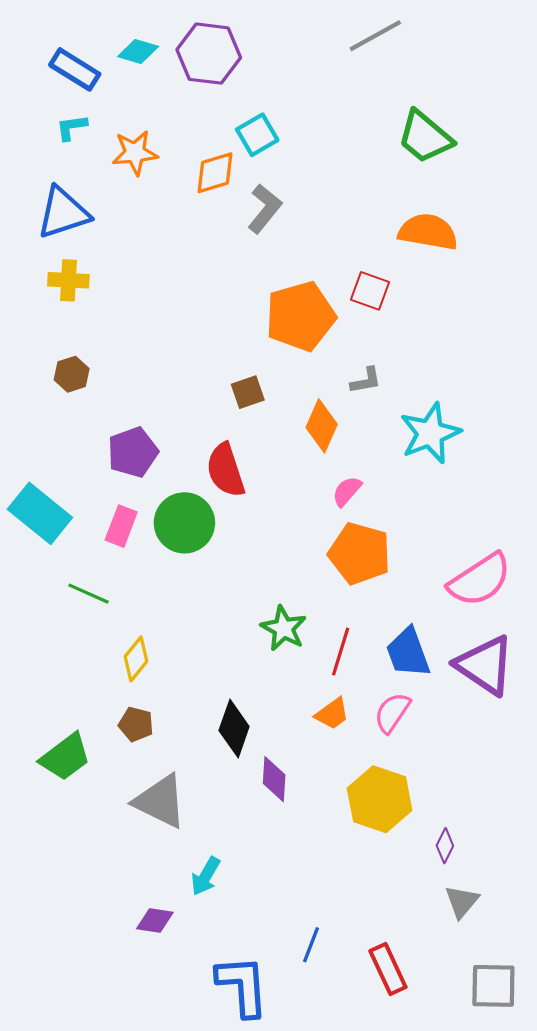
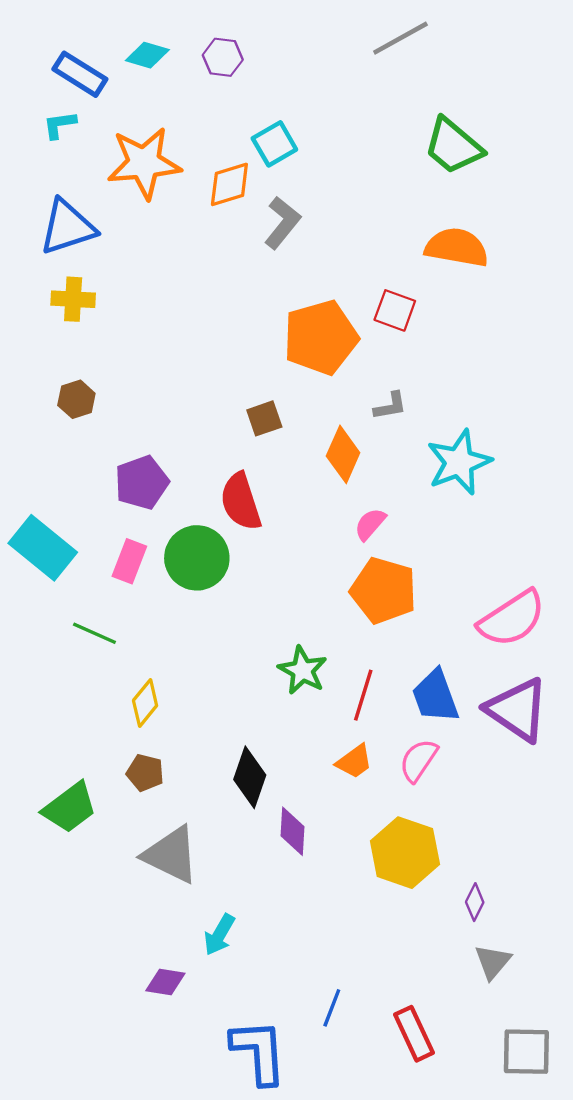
purple hexagon: (209, 54) -> (223, 57), size x0.6
cyan L-shape: (72, 127) -> (60, 125), moved
orange star: (135, 153) -> (144, 163), size x1.5

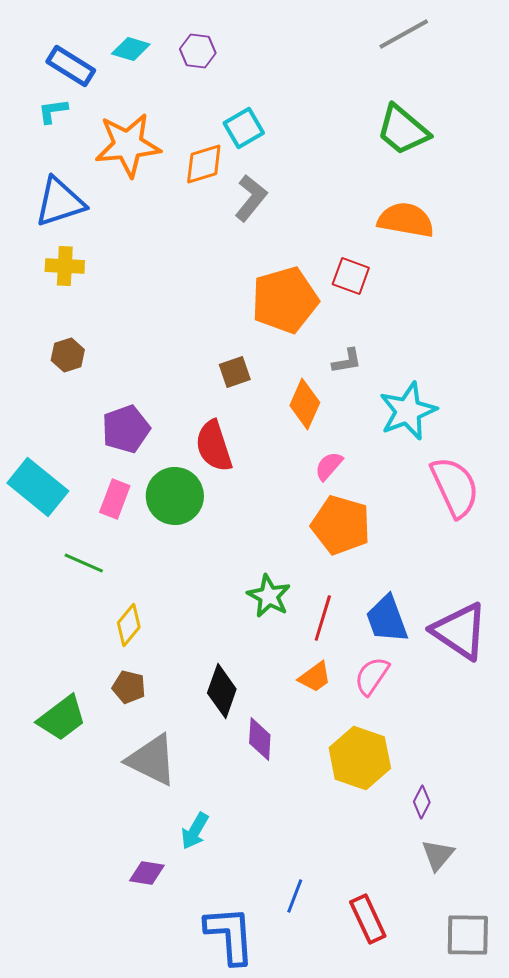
gray line: (400, 38) -> (404, 34), moved
pink semicircle: (512, 619) -> (455, 487), moved, turned -82

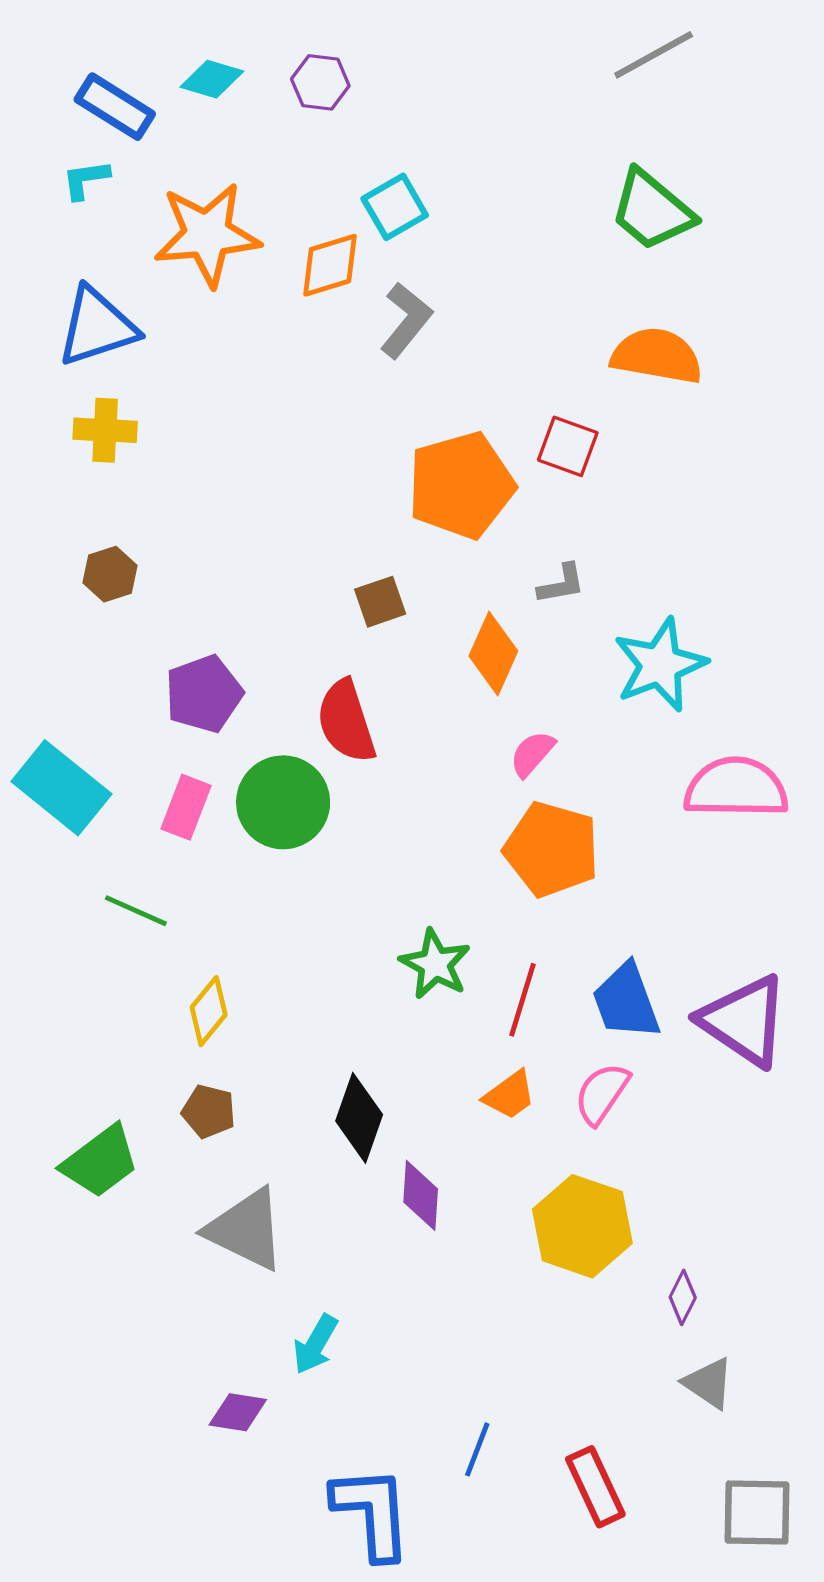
pink semicircle: (455, 487) -> (736, 788), turned -64
gray triangle: (438, 855) -> (709, 1383), turned -36

